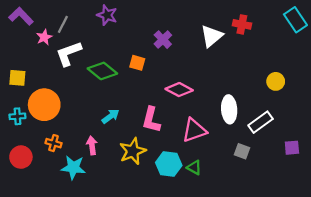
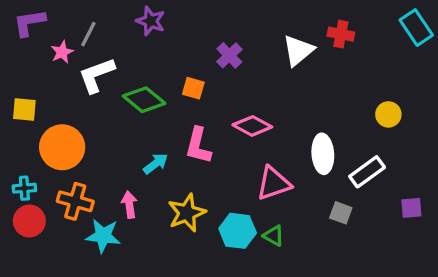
purple L-shape: (21, 16) -> (29, 23), turned -55
cyan cross: (17, 116) -> (24, 188), moved
pink L-shape: (151, 120) -> (198, 146), moved
orange cross: (54, 143) -> (75, 201), size x1.5

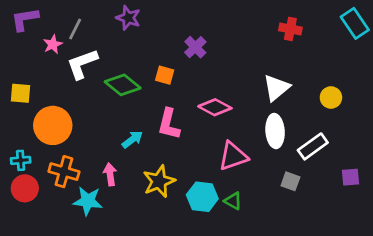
white triangle: (298, 50) -> (276, 88), moved

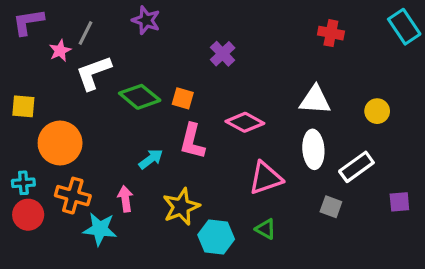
orange square: (165, 75) -> (183, 98), moved
white triangle: (276, 88) -> (315, 100), turned 44
cyan hexagon: (202, 197) -> (216, 237), moved

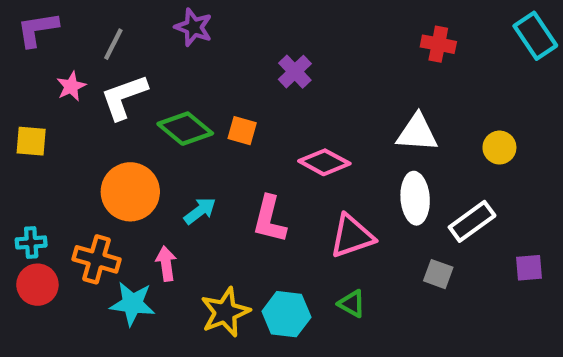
pink star: (60, 51) -> (71, 86), moved
pink L-shape: (192, 141) -> (270, 219), moved
orange circle: (60, 143) -> (130, 192), moved
yellow star: (181, 207) -> (225, 312), moved

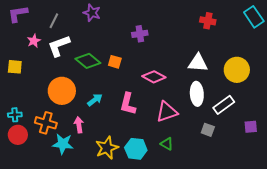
purple cross: (295, 72) -> (140, 34), turned 35
yellow circle: (499, 148) -> (237, 70), size x1.6

